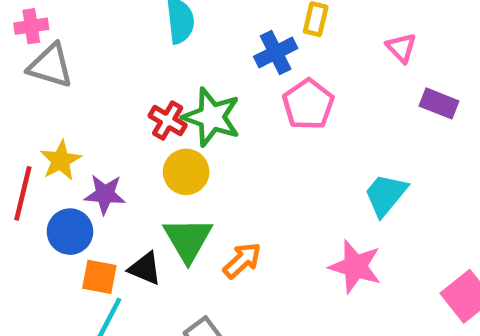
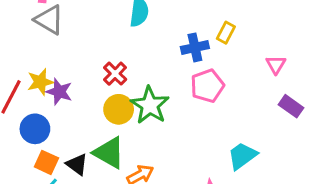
green star: (212, 117) -> (150, 105), moved
purple star: (105, 194) -> (59, 92), moved
green triangle: (188, 239) -> (109, 153), turned -44

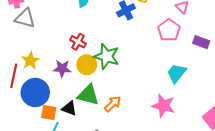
pink pentagon: (207, 86) -> (169, 30), moved
purple star: (59, 92) -> (62, 68), moved
purple rectangle: (291, 106) -> (201, 42), moved
blue circle: (35, 129) -> (35, 92), size x1.4

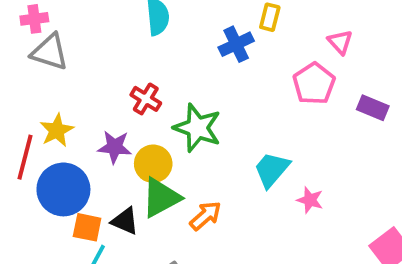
yellow circle: (87, 65) -> (153, 164), moved
cyan trapezoid: (176, 73) -> (272, 170), moved
green triangle: (88, 95) -> (161, 198), turned -45
pink star: (163, 106) -> (310, 200), moved, size x0.6

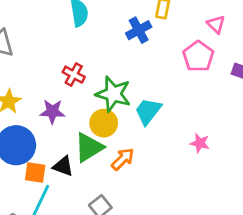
yellow circle: (153, 164) -> (104, 123), moved
cyan trapezoid: (272, 170) -> (148, 111), moved

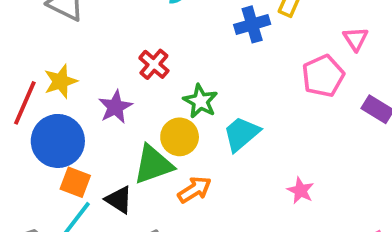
green star: (113, 94) -> (200, 101), size x0.7
purple star: (52, 112) -> (115, 107), turned 30
black triangle: (63, 166) -> (119, 200), moved

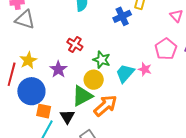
pink pentagon: (323, 76) -> (166, 49), moved
orange arrow: (194, 190) -> (105, 106), size x1.4
pink star: (301, 191) -> (145, 69), moved
black triangle: (119, 200) -> (67, 117), turned 35

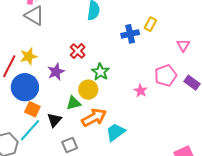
cyan trapezoid: (125, 73) -> (116, 132), moved
green triangle: (82, 96) -> (74, 103), size x0.7

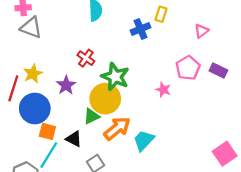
pink triangle: (183, 45) -> (201, 31), turned 32
green star: (100, 72) -> (115, 77), size x1.4
yellow circle: (88, 90) -> (105, 99), size x1.4
black triangle: (54, 120) -> (74, 139), turned -35

